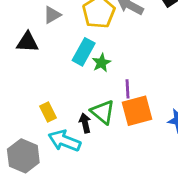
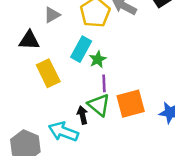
purple line: (127, 89) -> (104, 83), moved
yellow rectangle: (48, 112) -> (48, 73), moved, size x1.5

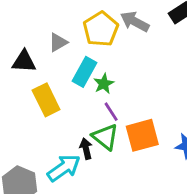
gray triangle: (52, 15) -> (58, 42), moved
purple line: (104, 83) -> (111, 112), turned -30
cyan arrow: (63, 132) -> (64, 168), turned 124

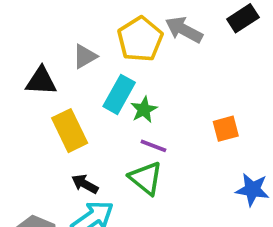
purple line: (111, 112) -> (153, 146), turned -36
orange square: (142, 135) -> (226, 129), moved, size x0.6
black arrow: (86, 149) -> (85, 184), moved, turned -48

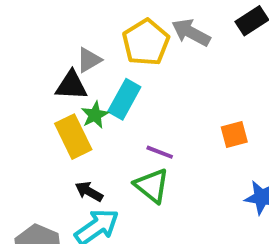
black triangle: (41, 81) -> (71, 85), moved
green star: (144, 110) -> (95, 115), moved

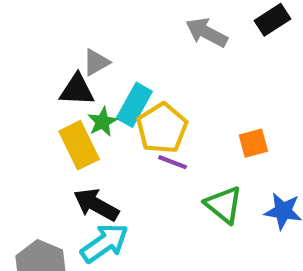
yellow pentagon: (146, 42) -> (162, 128), moved
green triangle: (152, 186) -> (224, 205), moved
black arrow: (89, 191) -> (96, 205), size x1.5

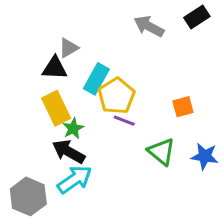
green star: (102, 122) -> (73, 128), moved

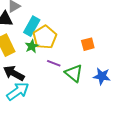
purple line: (124, 121) -> (54, 63), moved
green star: (73, 128) -> (32, 46), moved

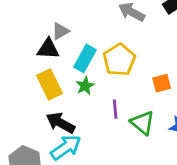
yellow pentagon: (45, 37) -> (119, 60), moved
purple line: (54, 63) -> (115, 109), turned 64

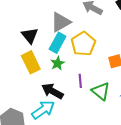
gray triangle: (60, 31) -> (61, 22), moved, size x1.5
black triangle: (48, 49) -> (30, 36), turned 48
black arrow: (60, 123) -> (52, 91), moved

